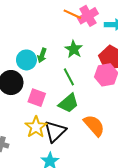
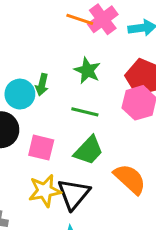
green line: (69, 77) -> (85, 112), turned -42
yellow star: (36, 127) -> (45, 191), turned 30

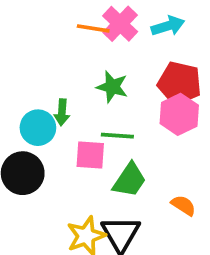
pink square: (41, 148) -> (90, 155), moved
orange semicircle: (130, 179) -> (183, 205), size x0.6

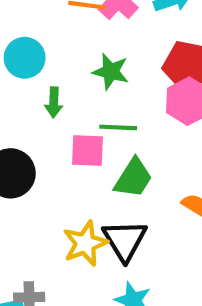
cyan circle: (38, 128) -> (25, 58), moved

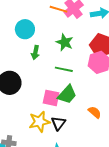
pink square: (88, 150) -> (51, 98), moved
black triangle: (125, 240) -> (58, 123), size x0.7

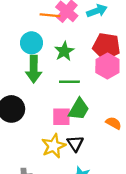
cyan circle: (25, 29) -> (31, 43), moved
green star: (65, 42) -> (64, 51), turned 30
green arrow: (35, 53) -> (34, 69), size x1.6

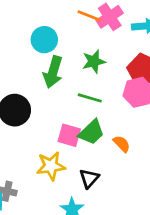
cyan circle: (31, 43) -> (44, 40), moved
orange semicircle: (114, 123) -> (122, 144), moved
black triangle: (75, 143) -> (89, 178), moved

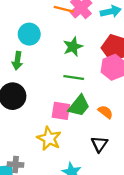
green arrow: (53, 72) -> (17, 61), moved, size x0.7
yellow star: (51, 166) -> (49, 139), turned -30
black triangle: (89, 178) -> (99, 144), moved

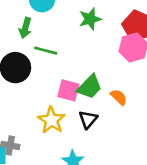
green line: (74, 77) -> (46, 51), moved
black triangle: (99, 144) -> (88, 119), moved

